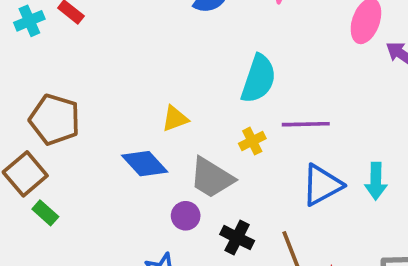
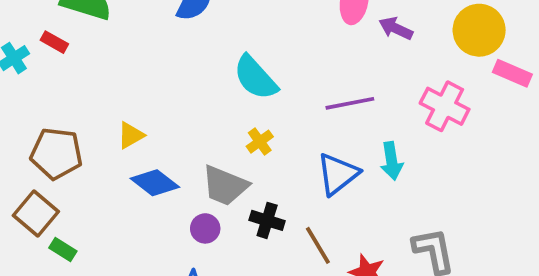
cyan semicircle: (258, 79) -> (255, 78), turned 129
yellow triangle: (175, 119) -> (131, 135), moved
purple line: (306, 124) -> (350, 103), moved
black cross: (237, 238) -> (267, 220), moved

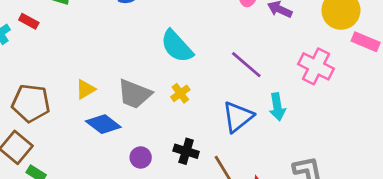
purple line: (350, 103) -> (246, 65), turned 52
gray trapezoid: (225, 186) -> (134, 94), moved

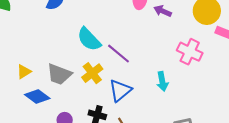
purple line: (246, 65) -> (119, 54), moved
yellow cross: (180, 93) -> (92, 73), size x1.5
blue triangle: (238, 117) -> (120, 91), moved

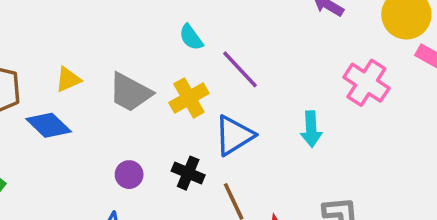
cyan semicircle: (89, 39) -> (191, 37), size x0.6
blue diamond: (37, 96) -> (49, 125), moved

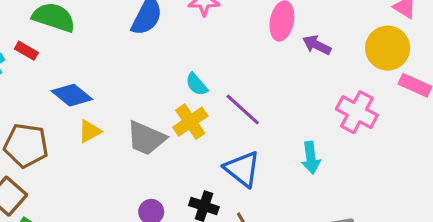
yellow cross: (189, 98) -> (190, 122), moved
blue diamond: (49, 125) -> (72, 95), moved
blue triangle: (234, 135) -> (242, 169), turned -45

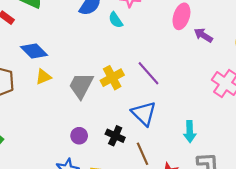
cyan semicircle: (197, 84) -> (116, 20), moved
gray trapezoid: (146, 138) -> (81, 86), turned 88
cyan arrow: (311, 158) -> (190, 132), moved

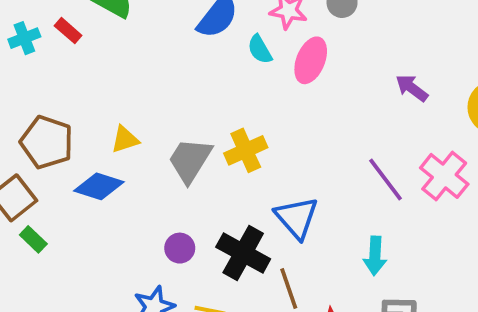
pink ellipse: (181, 16) -> (311, 60), moved
blue diamond: (34, 51) -> (99, 186), moved, turned -32
purple line: (148, 73) -> (385, 179), moved
black cross: (115, 136) -> (243, 253), size x1.5

